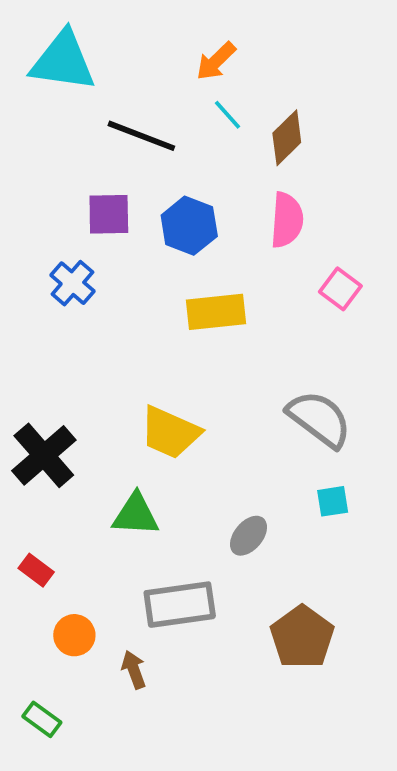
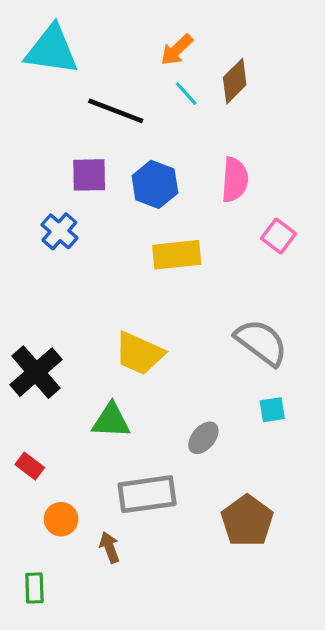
brown diamond: (287, 138) -> (235, 81), moved
green rectangle: (42, 719) -> (34, 588), turned 52

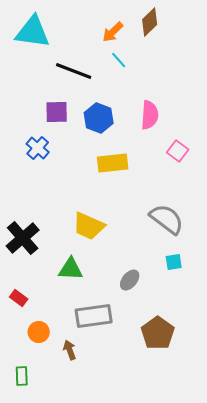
brown diamond: (235, 81) -> (150, 22), moved

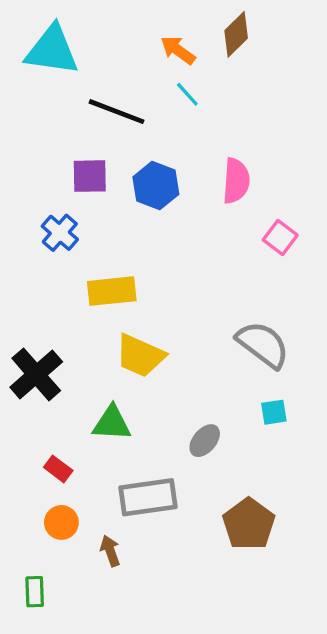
orange arrow: (113, 32) -> (178, 50), turned 80
yellow rectangle: (113, 163) -> (112, 291), moved
red rectangle: (19, 298) -> (58, 469), moved

